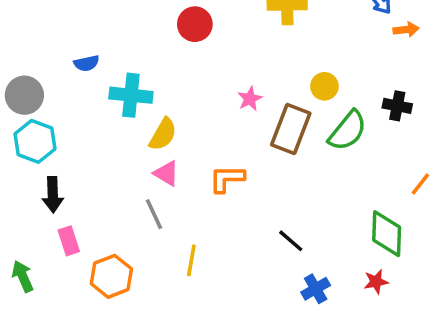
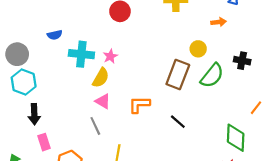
orange arrow: (406, 30) -> (219, 22), moved
pink star: (250, 99) -> (110, 56), moved
black line: (291, 241) -> (178, 122), moved

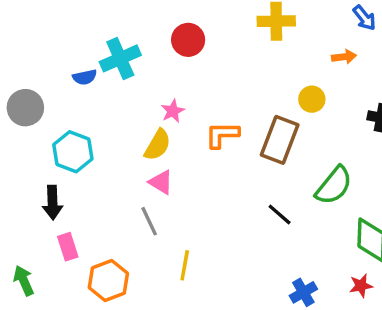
cyan cross: (81, 54) -> (120, 58), moved, turned -30
green semicircle: (212, 76) -> (334, 186), moved
cyan hexagon: (24, 82) -> (73, 152), moved
orange L-shape: (139, 105) -> (222, 135), moved

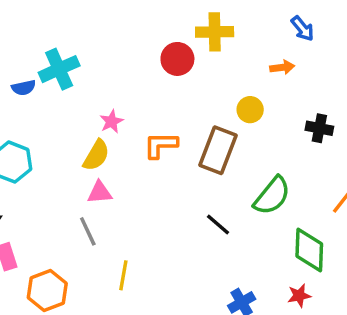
red circle: (188, 40) -> (177, 59), moved
pink triangle: (161, 182) -> (100, 192), turned -36

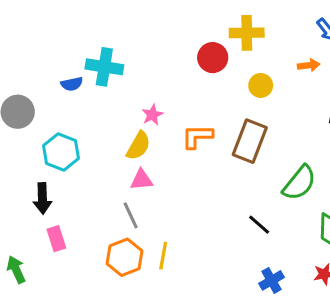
cyan cross: (59, 69) -> (104, 67), turned 33
yellow circle: (250, 110) -> (261, 85), moved
black line: (218, 225) -> (259, 225), moved
orange hexagon: (47, 290) -> (124, 257), moved

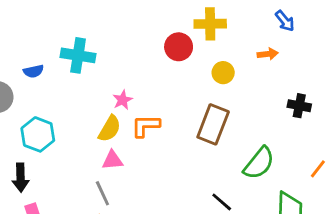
blue semicircle: (72, 84) -> (33, 71), moved
orange L-shape: (197, 136) -> (146, 126), moved

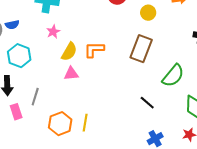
blue semicircle: (33, 71) -> (12, 25), moved
pink star: (123, 100) -> (53, 32), moved
gray line: (102, 193) -> (35, 97), moved, turned 42

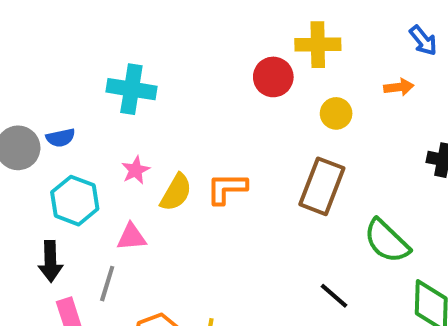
pink star: (53, 32) -> (136, 170), moved
pink triangle: (71, 74) -> (131, 237), moved
green semicircle: (173, 76) -> (387, 241), turned 95

